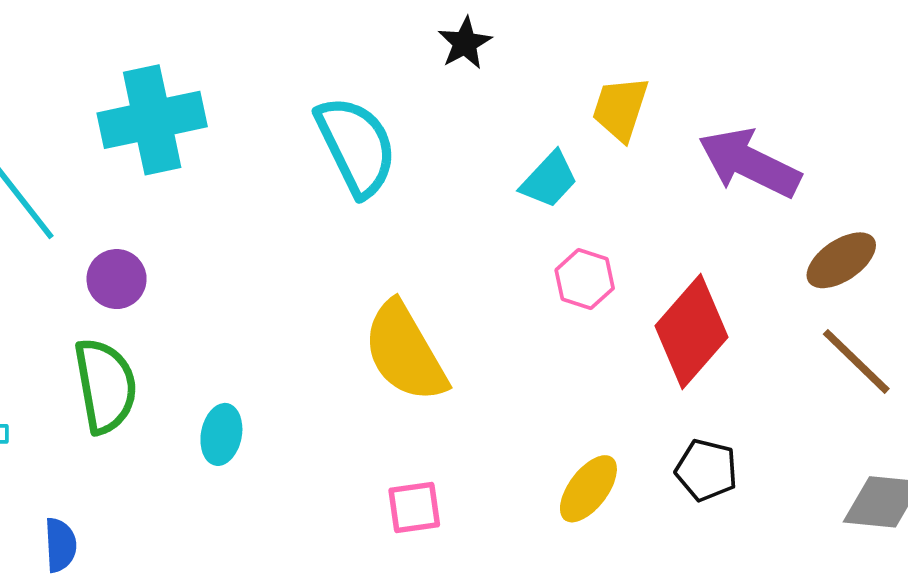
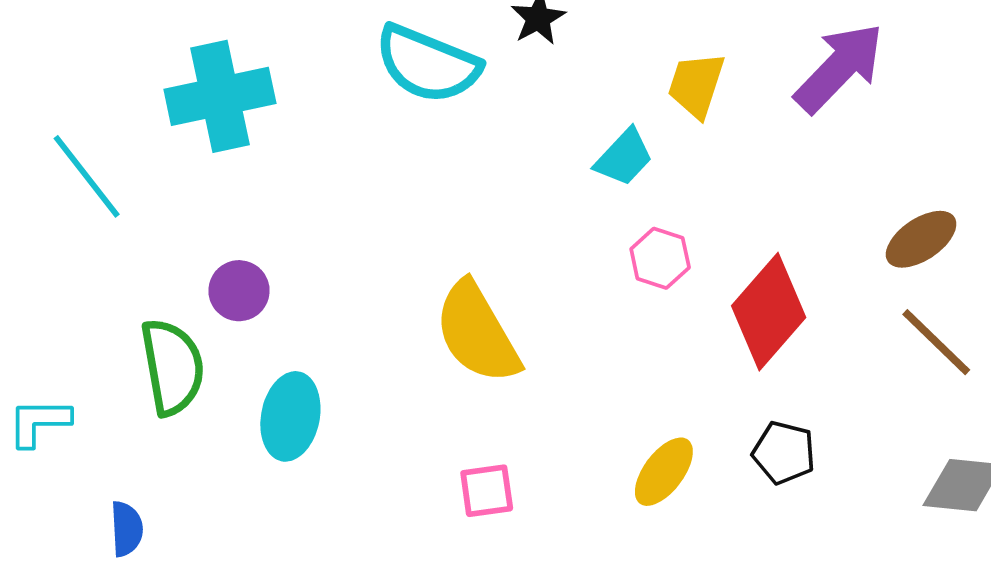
cyan semicircle: (356, 146) -> (428, 64), moved, turned 138
purple arrow: (749, 163) -> (839, 68), moved, turned 108
purple circle: (117, 279) -> (239, 291), moved
cyan ellipse: (221, 434) -> (290, 416), size x1.4

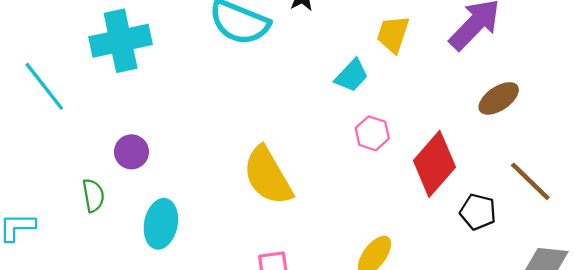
brown ellipse: (921, 239) -> (499, 98), moved
green semicircle: (172, 367) -> (93, 195), size x0.6
black pentagon: (784, 453) -> (478, 212), moved

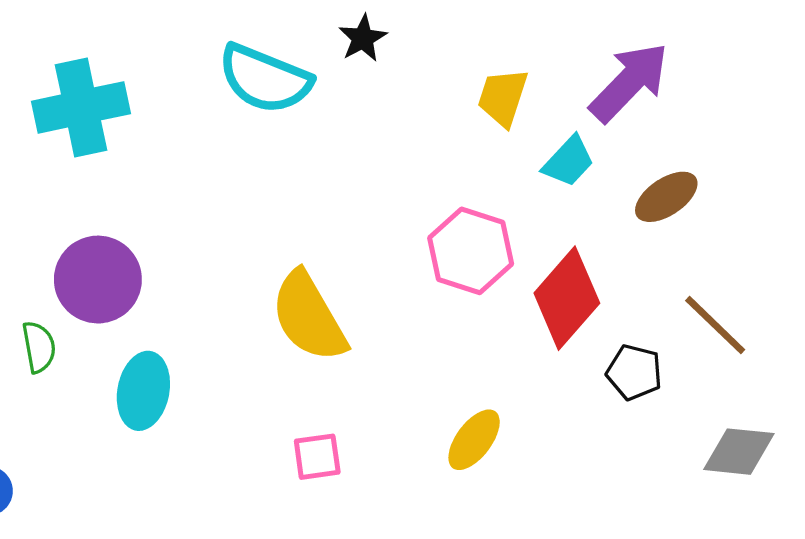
cyan trapezoid: (352, 76) -> (568, 161), moved
pink hexagon: (372, 133) -> (471, 251), size x1.6
purple circle: (131, 152) -> (98, 280), size x1.6

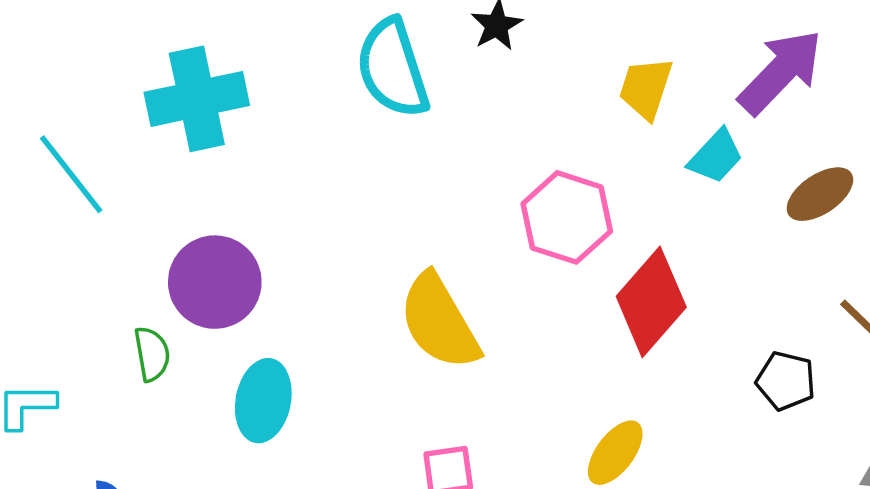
cyan semicircle: (265, 79) -> (393, 68), turned 50
pink hexagon: (471, 251) -> (567, 217), moved
red diamond: (567, 298) -> (651, 302), moved

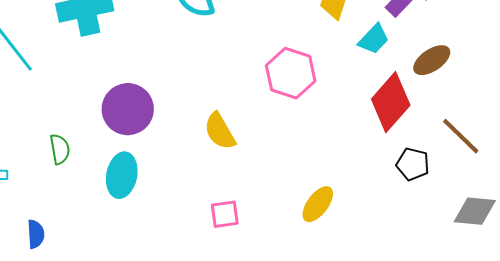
purple circle: (215, 282) -> (128, 109), moved
red diamond: (651, 302) -> (391, 102), moved
yellow semicircle: (439, 322) -> (220, 131), size x0.7

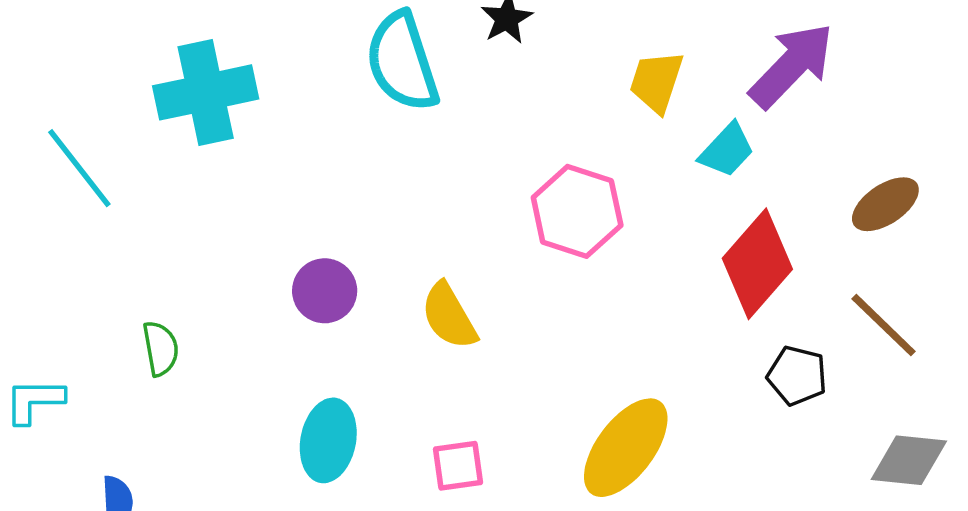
brown ellipse: (432, 60) -> (885, 204), moved
purple circle: (128, 109) -> (325, 291), moved, size x0.7
cyan ellipse: (122, 175) -> (328, 440), moved
yellow ellipse: (318, 204) -> (626, 448), size x1.5

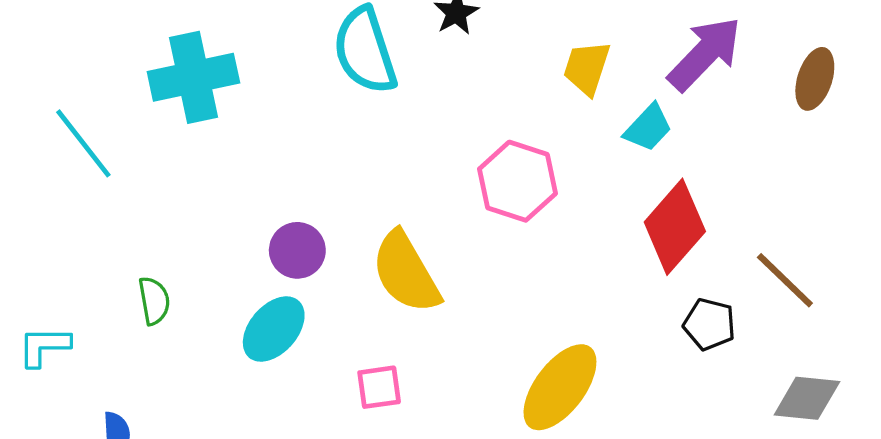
brown ellipse: (885, 204) -> (815, 79), moved, turned -38
yellow semicircle: (449, 316) -> (406, 272), size x1.4
cyan ellipse: (328, 440) -> (274, 329), moved, turned 30
pink square: (458, 466) -> (379, 387), moved

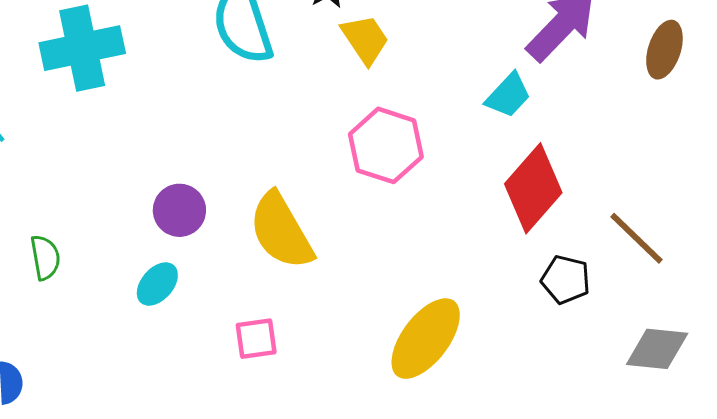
yellow trapezoid: (587, 68) -> (365, 39), moved, turned 128
cyan ellipse: (274, 329) -> (157, 284), size x0.7

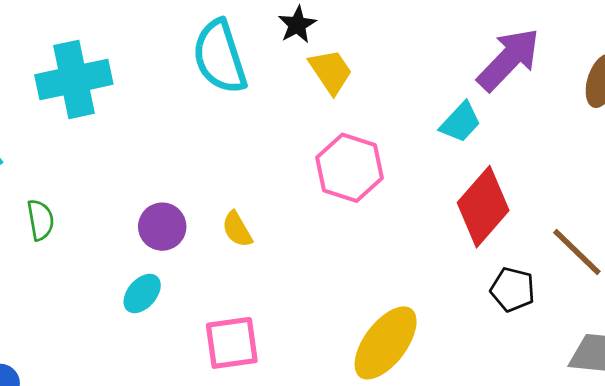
yellow semicircle: (281, 231) -> (237, 229), moved, size x0.5
green semicircle: (45, 257) -> (41, 220), moved
pink square: (256, 339) -> (232, 343), size x1.4

